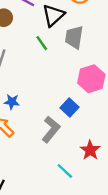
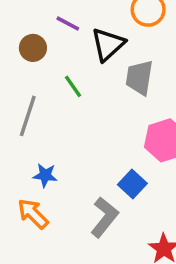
green line: (42, 43) -> (73, 86), moved

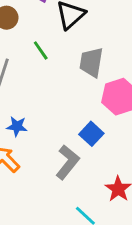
gray trapezoid: (139, 78) -> (91, 62), moved

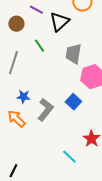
gray L-shape: (68, 162) -> (45, 110), moved

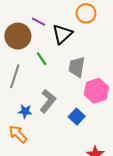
brown circle: (16, 24) -> (18, 36), size x1.6
gray L-shape: (45, 110) -> (48, 101), moved

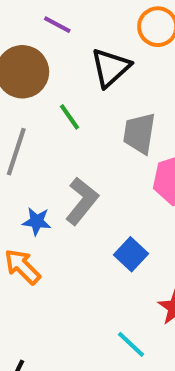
purple line: (39, 22) -> (57, 25), moved
blue square: (77, 117) -> (131, 254), moved

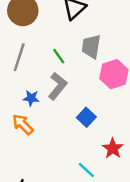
green line: (70, 117) -> (59, 56), moved

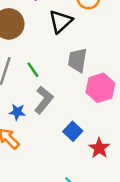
green line: (59, 56) -> (33, 70), moved
red star: (113, 148) -> (99, 148), moved

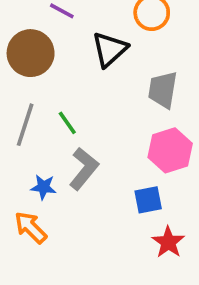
gray trapezoid: (77, 60) -> (163, 90), moved
blue square: (73, 131) -> (148, 200), moved, turned 36

